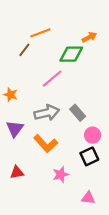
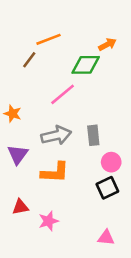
gray rectangle: (78, 113) -> (93, 135), turned 35
orange L-shape: (46, 144) -> (55, 172), turned -45
pink star: (61, 174) -> (48, 221), moved

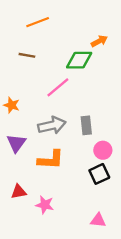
orange line: (48, 39) -> (38, 22), moved
brown line: (29, 60) -> (27, 55), turned 63
pink star: (48, 221) -> (45, 205), turned 30

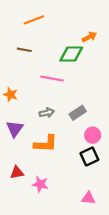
pink line: (58, 87) -> (52, 79), turned 50
gray arrow: (52, 125) -> (47, 113), size x0.6
gray rectangle: (86, 125) -> (78, 113), turned 63

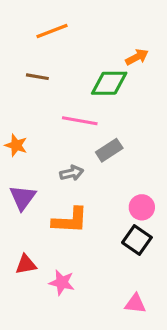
gray rectangle: (78, 113) -> (109, 150), moved
black square: (89, 157) -> (137, 240), turned -30

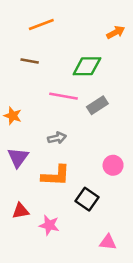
orange arrow: (137, 57) -> (116, 32), moved
gray rectangle: (109, 150) -> (97, 105), moved
black square: (137, 240) -> (87, 199), moved

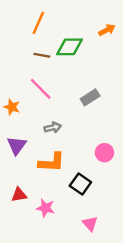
orange line: (41, 25) -> (38, 23), turned -45
brown line: (30, 61) -> (42, 55), moved
green diamond: (87, 66) -> (70, 47), moved
pink line: (64, 96) -> (41, 89), moved, turned 35
pink triangle: (108, 242) -> (90, 224), moved, turned 42

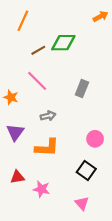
orange line: (38, 23) -> (23, 21), moved
orange arrow: (107, 30) -> (101, 16), moved
brown line: (42, 55) -> (38, 50), turned -40
gray rectangle: (90, 97) -> (82, 89), turned -35
black square: (80, 184) -> (86, 171), moved

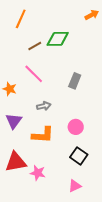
pink circle: (95, 139) -> (76, 127), moved
red triangle: (17, 177) -> (16, 162), size x1.6
pink triangle: (82, 203) -> (75, 186), turned 48

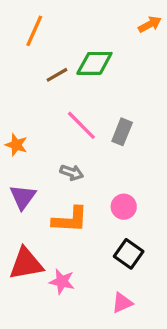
pink line: (34, 74) -> (81, 125), moved
gray arrow: (44, 106) -> (72, 172), turned 32

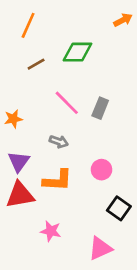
brown line: (57, 75) -> (36, 64), moved
orange star: (16, 145) -> (13, 119), turned -30
black square: (129, 254) -> (119, 208), moved
red triangle: (26, 264) -> (20, 195), moved
pink triangle: (122, 303) -> (100, 248), size x1.4

